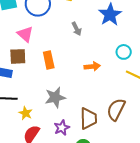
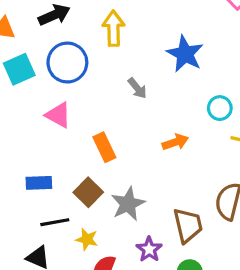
brown square: (18, 56) -> (88, 192), moved, turned -30

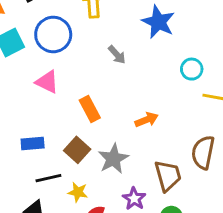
orange arrow: (175, 142) -> (147, 120), moved

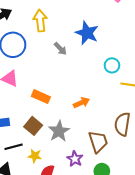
gray arrow: (117, 55) -> (60, 49), moved
orange rectangle: (90, 109) -> (41, 97), turned -36

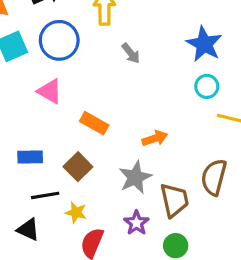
blue star: (87, 33) -> (204, 44), moved
gray star: (59, 131) -> (135, 177), moved

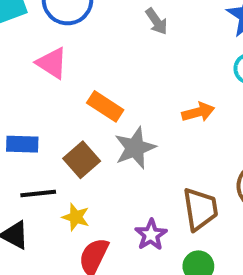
orange arrow: (155, 138) -> (198, 112), moved
gray star: (135, 177) -> (135, 148), moved

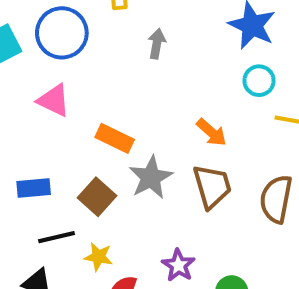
gray arrow: (156, 21) -> (157, 44), turned -128
orange arrow: (198, 112) -> (212, 132), turned 64
brown trapezoid: (200, 209) -> (212, 186), moved

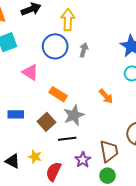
blue circle: (62, 33) -> (55, 46), moved
brown trapezoid: (212, 186) -> (109, 151), moved
black line: (56, 237) -> (67, 139), moved
yellow star: (98, 257) -> (35, 157), moved

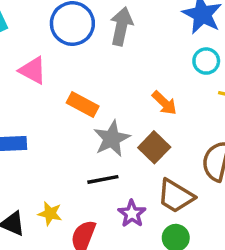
gray arrow: (84, 50) -> (121, 26), size x1.5
brown square: (46, 122) -> (154, 147), moved
brown trapezoid: (109, 151) -> (176, 196), turned 135

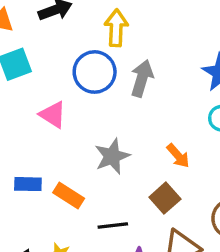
orange rectangle: (83, 105) -> (69, 196), moved
gray star: (112, 139) -> (112, 156), moved

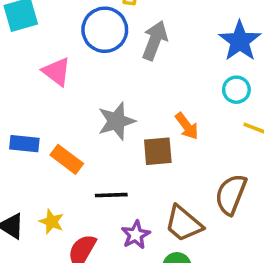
brown square: (165, 198) -> (158, 151), moved, turned 32

